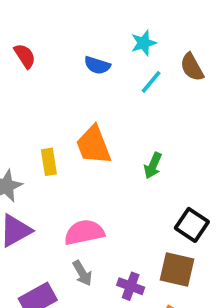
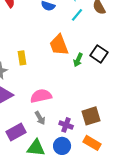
orange trapezoid: (93, 145) -> (59, 45), moved
black square: (192, 225) -> (99, 54), moved
brown square: (177, 269) -> (91, 116), turned -30

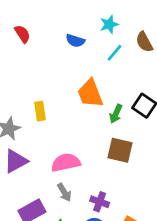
brown square: (91, 116) -> (120, 150), moved, turned 30

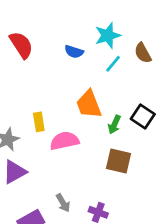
cyan star: (109, 24) -> (108, 35), size x1.4
red semicircle: (22, 34) -> (21, 45), size x1.5
pink semicircle: (66, 163) -> (64, 141), moved

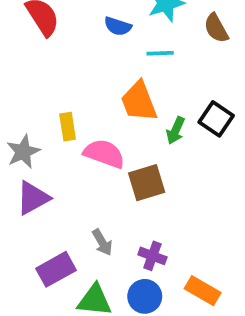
cyan line: (113, 64) -> (160, 53), moved, turned 48
pink semicircle: (64, 141) -> (104, 154), turned 32
brown square: (118, 161) -> (147, 183), moved, turned -30

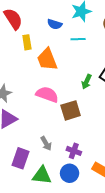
orange trapezoid: (139, 102) -> (47, 59), moved
yellow rectangle: (68, 127) -> (27, 42), moved
purple rectangle: (56, 269) -> (21, 158), turned -42

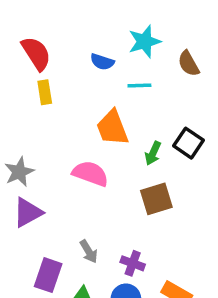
yellow rectangle: (27, 42) -> (45, 92), moved
orange trapezoid: (47, 59) -> (112, 128), moved
brown square: (71, 110) -> (156, 199), moved

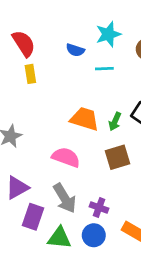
orange trapezoid: (112, 128) -> (85, 119), moved, turned 128
pink semicircle: (90, 174) -> (66, 157), moved
purple triangle: (28, 212) -> (17, 188), moved
gray arrow: (89, 251) -> (65, 198), size x1.6

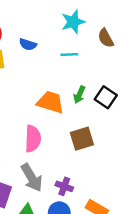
blue semicircle: (75, 50) -> (28, 44), moved
green arrow: (115, 122) -> (79, 95), moved
pink semicircle: (66, 157) -> (33, 139), turned 72

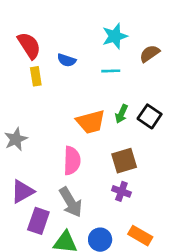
brown semicircle: (106, 38) -> (150, 54), turned 84
orange trapezoid: (50, 102) -> (91, 122), turned 148
purple cross: (64, 186) -> (121, 191), moved

